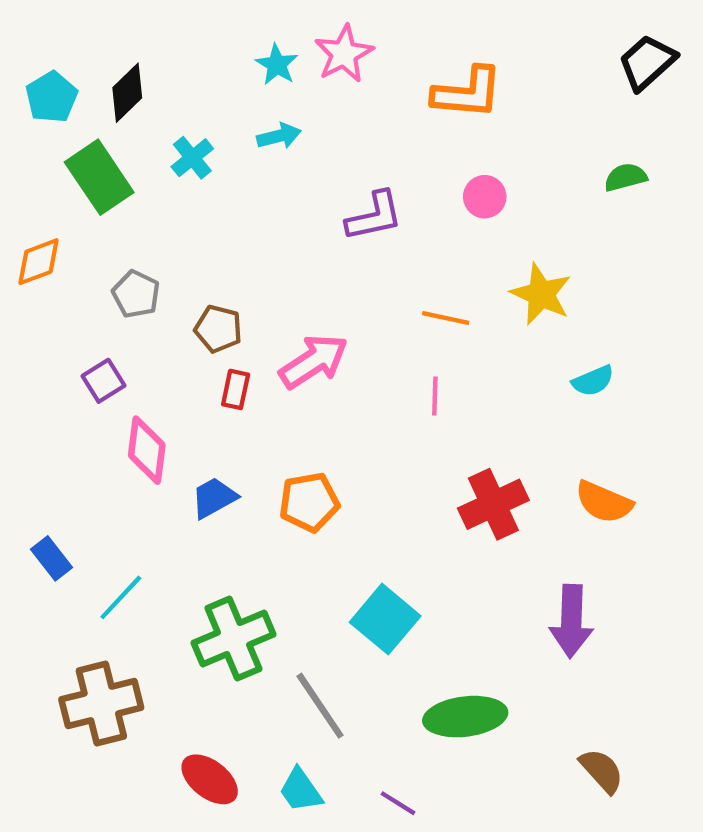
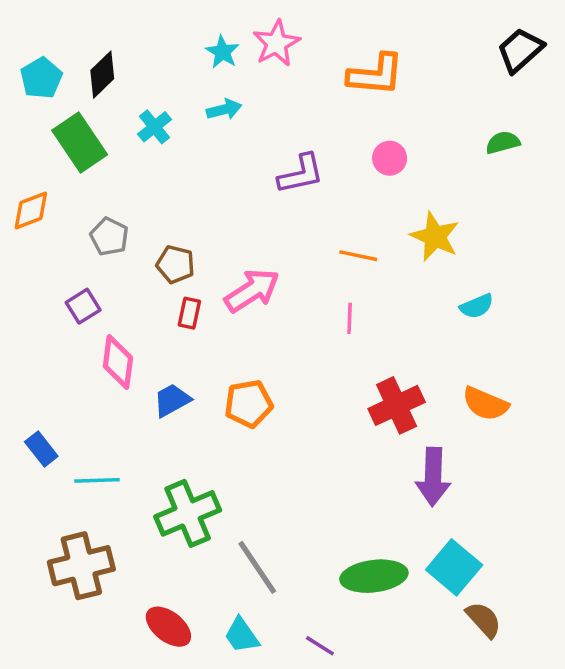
cyan line: (121, 597) -> (97, 480), turned 45
cyan square: (385, 619) -> (454, 567), moved
purple arrow: (571, 621) -> (433, 477), moved

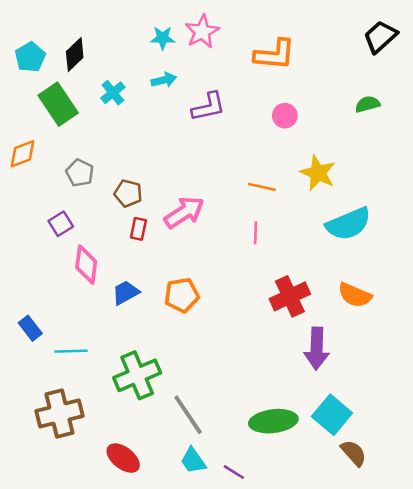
cyan star: (222, 52) -> (163, 38), turned -30
purple L-shape: (301, 174) -> (208, 107), moved
cyan semicircle: (477, 306) -> (348, 224), size x1.8
cyan trapezoid: (242, 635) -> (193, 461), moved

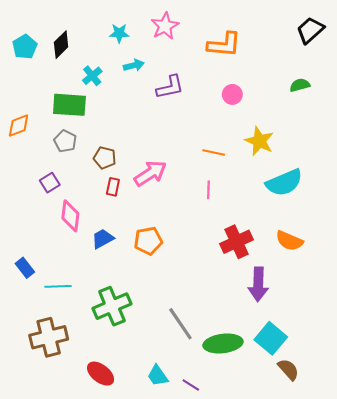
cyan star: (163, 38) -> (119, 33), moved
green rectangle: (58, 104) -> (69, 105), moved, turned -52
gray line: (188, 415) -> (180, 324), moved

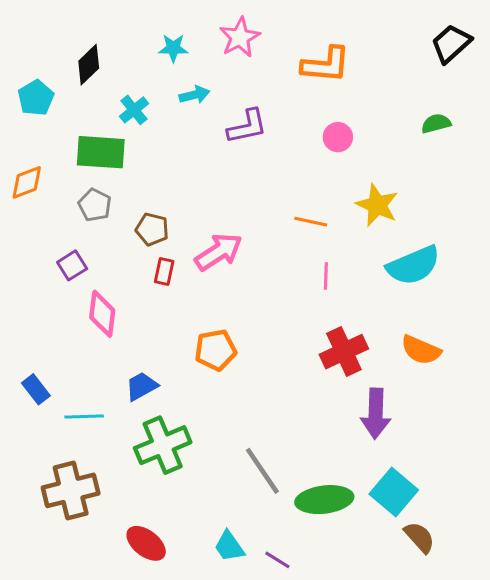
cyan pentagon: (25, 47) -> (36, 98), moved
pink line: (208, 190) -> (326, 276), moved
blue trapezoid: (103, 239) -> (142, 386), moved

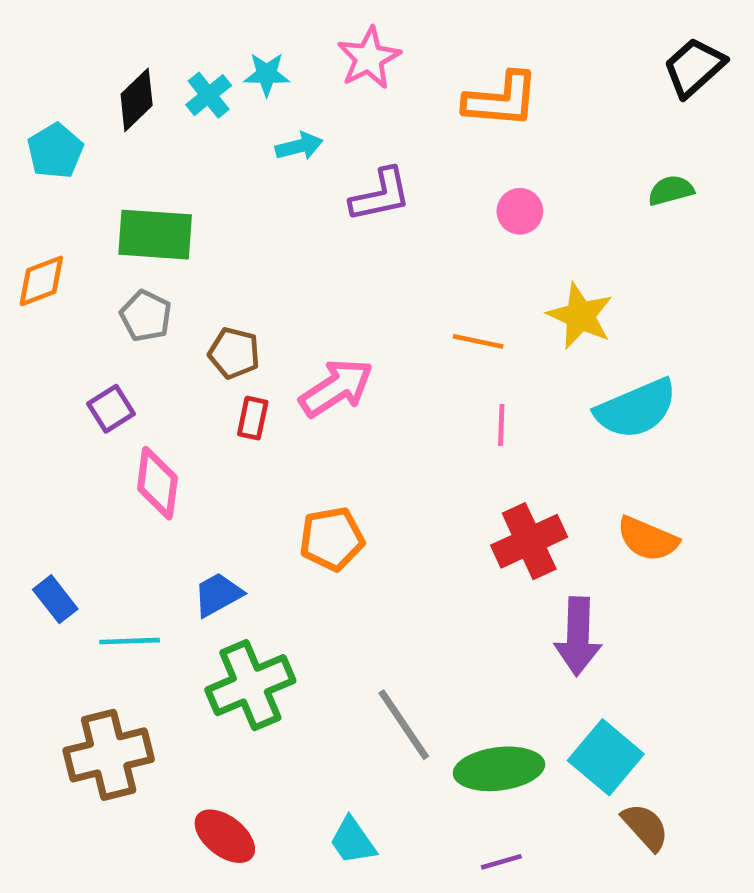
cyan cross: (134, 110) -> (209, 95), moved
purple line: (277, 560) -> (501, 862), moved, turned -48

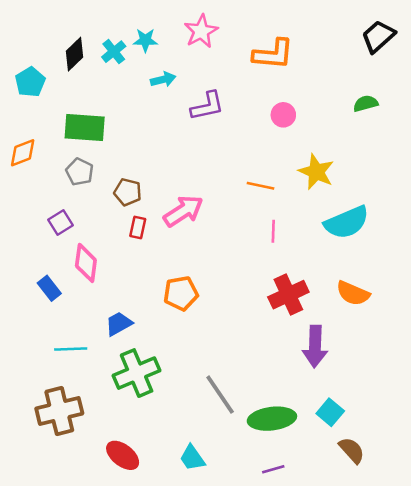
blue rectangle: (55, 599) -> (49, 288), moved
cyan square: (606, 757) -> (330, 412), size x0.7

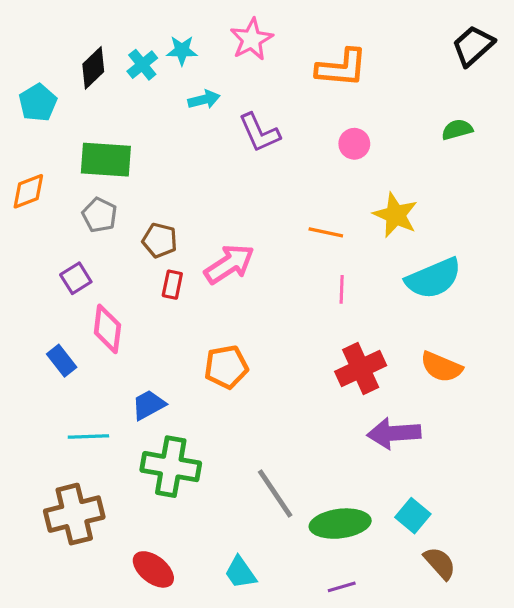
purple L-shape: (207, 106) -> (259, 133), turned 78
purple arrow: (315, 346) -> (394, 433), turned 84
green cross: (137, 373) -> (171, 467), turned 33

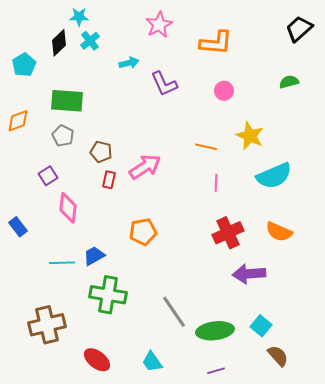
cyan star: (182, 50) -> (79, 17), moved
blue rectangle: (62, 361) -> (18, 227), moved
cyan line: (88, 437) -> (62, 263), moved

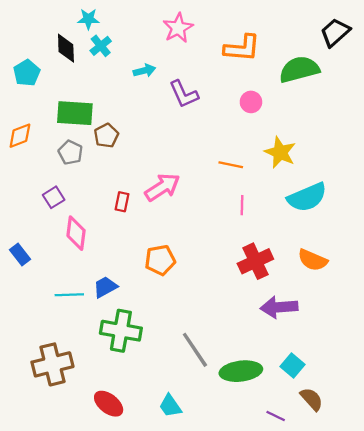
black diamond: (59, 43) -> (66, 48), turned -48
green semicircle: (289, 82) -> (299, 69), moved, size x1.8
brown pentagon: (101, 152) -> (106, 136), moved, turned 30
purple line: (216, 371) -> (276, 416), moved, turned 42

